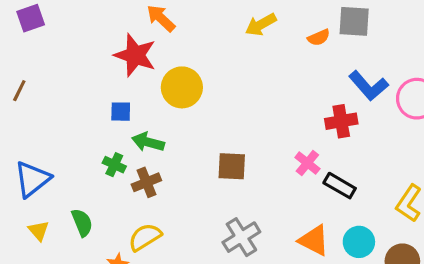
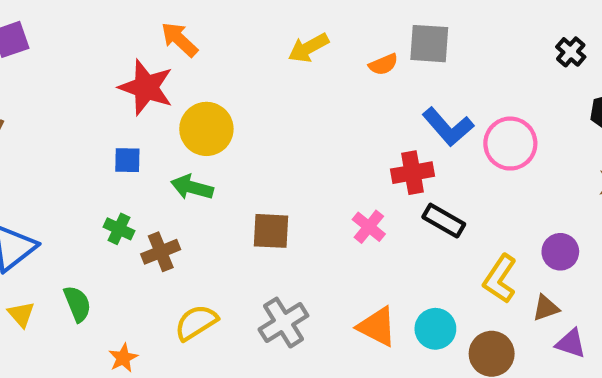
green arrow: (148, 142) -> (192, 187), moved
black rectangle: (340, 186) -> (444, 221), moved
yellow semicircle: (145, 237) -> (196, 323), moved

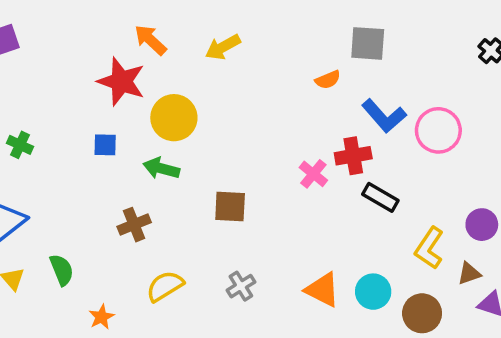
yellow arrow: (308, 48) -> (223, 47), moved
orange semicircle: (383, 64) -> (328, 80), moved
pink cross: (369, 227) -> (313, 174), moved
green cross: (119, 229) -> (20, 145), moved
gray cross: (283, 323) -> (241, 286), size x0.7

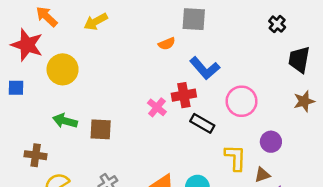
pink circle: (438, 130) -> (242, 101), moved
green arrow: (161, 168) -> (65, 121), moved
brown cross: (134, 225) -> (36, 155), moved, turned 30
yellow L-shape: (429, 248) -> (235, 158), turned 148

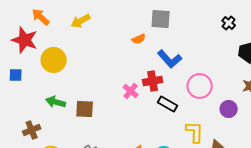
purple circle: (271, 142) -> (229, 109), moved
brown cross: (36, 155) -> (32, 130), turned -30

